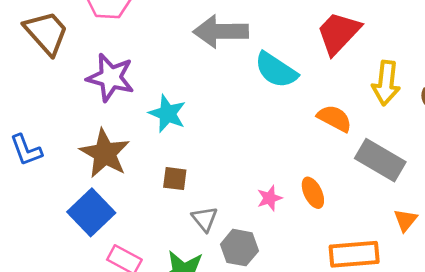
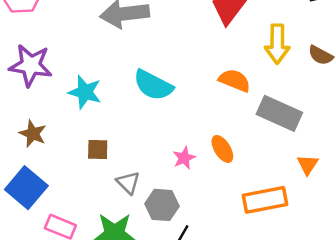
cyan semicircle: (276, 70) -> (153, 85), moved
brown star: (105, 153) -> (33, 134), size x0.6

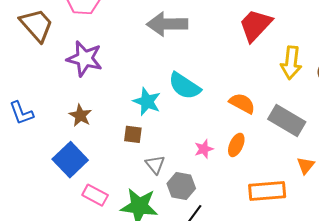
orange semicircle: (235, 80) -> (242, 103), moved
cyan star: (85, 92) -> (147, 102), moved
orange ellipse: (222, 149) -> (236, 145), turned 50

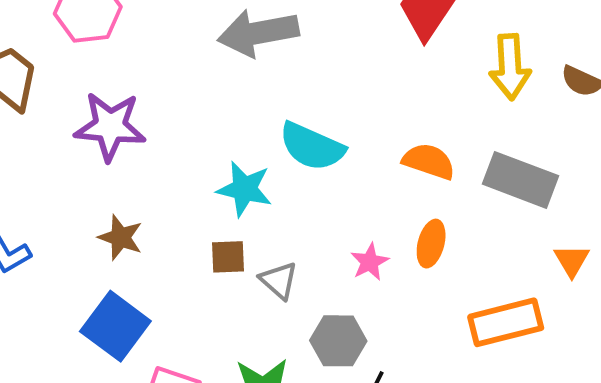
gray triangle: (155, 165) -> (279, 281), moved

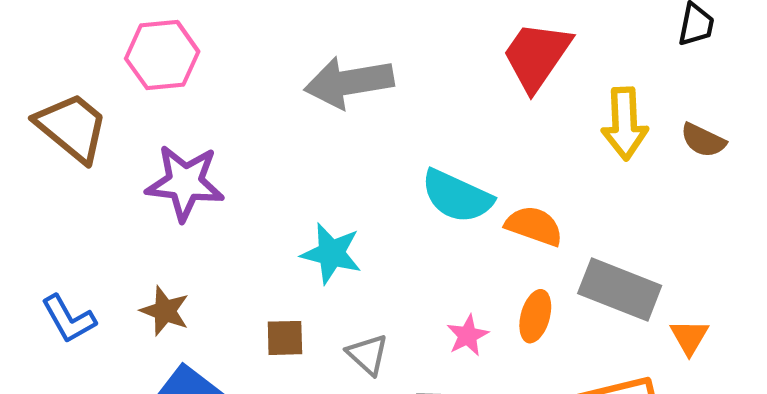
cyan semicircle: (312, 147) -> (457, 196), moved
gray rectangle: (520, 180) -> (620, 290), moved
brown star: (121, 237) -> (165, 311), moved
brown square: (228, 257) -> (285, 338), moved

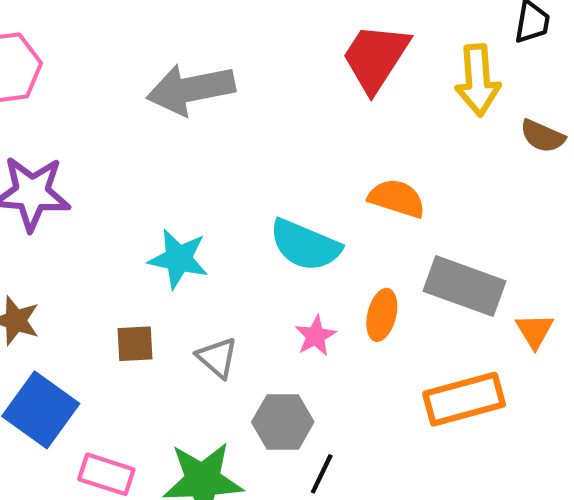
yellow arrow: (625, 124) -> (478, 80), moved
cyan semicircle: (457, 196) -> (305, 245), moved
orange semicircle: (534, 226) -> (397, 198), moved

